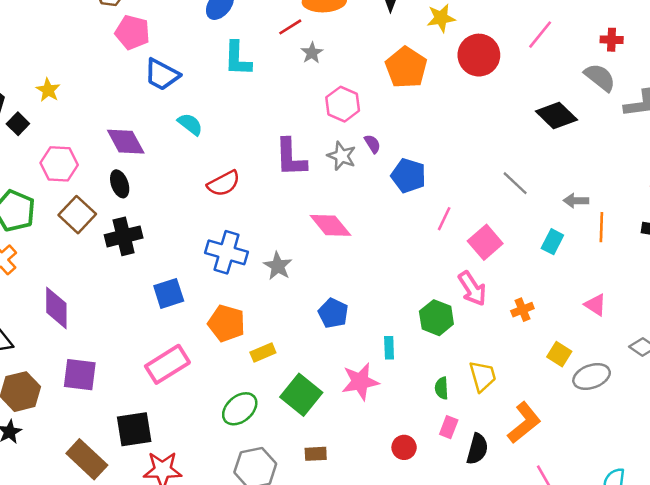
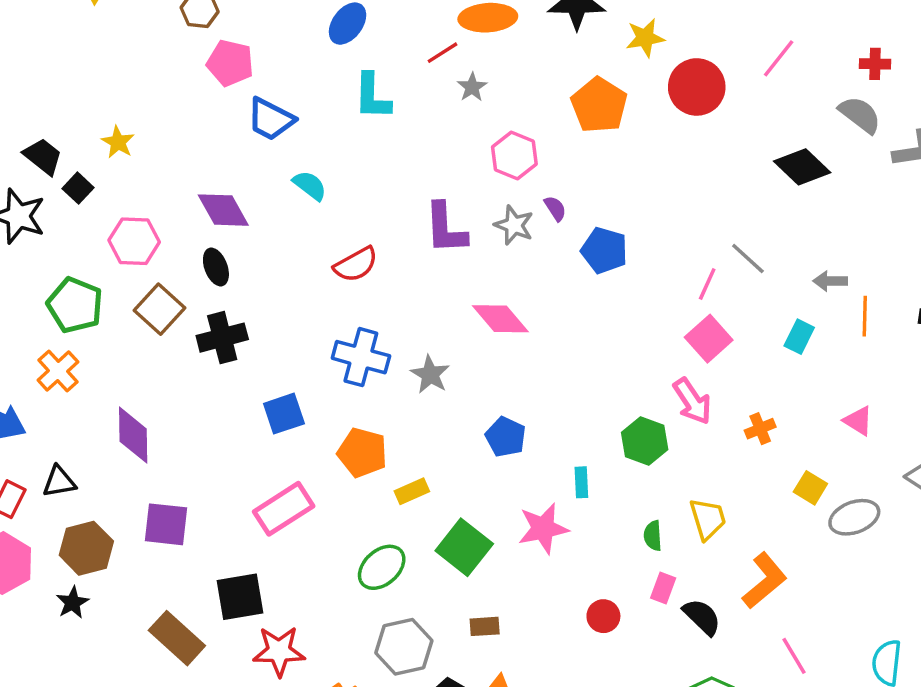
pink line: (444, 219) -> (707, 284), moved
black semicircle: (477, 449) -> (702, 617), turned -60

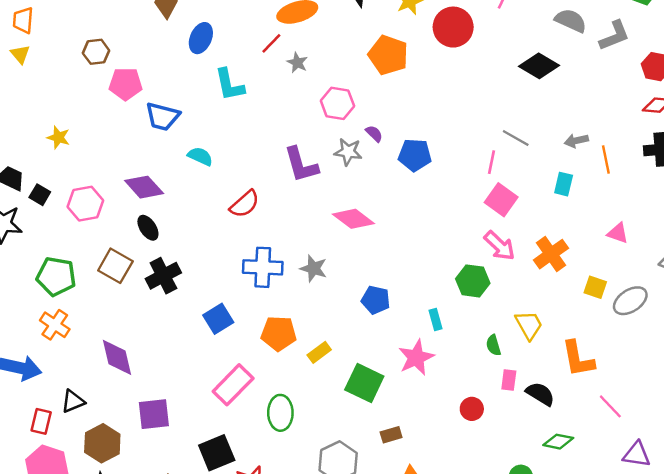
yellow star: (118, 142) -> (58, 137), moved
pink hexagon: (134, 241) -> (85, 204), moved
orange cross: (760, 429) -> (551, 254), size x1.6
green ellipse: (382, 567) -> (280, 413), moved, turned -36
orange L-shape: (765, 581) -> (578, 359), turned 132

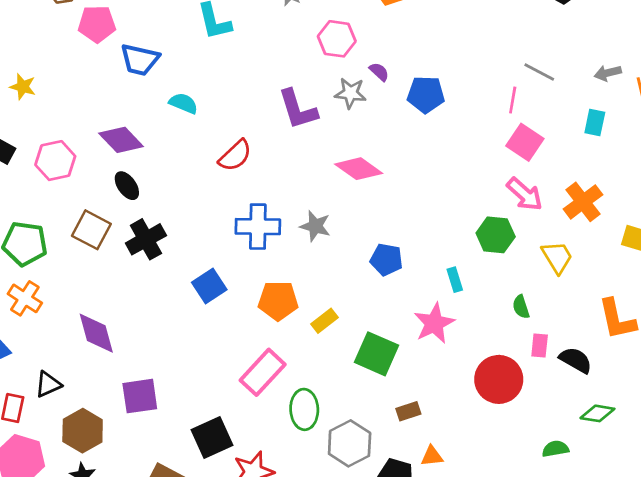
yellow trapezoid: (529, 325) -> (557, 257), moved
pink rectangle: (233, 385) -> (263, 372), moved
red circle: (472, 409) -> (499, 379), size x1.8
green ellipse: (280, 413) -> (304, 409), moved

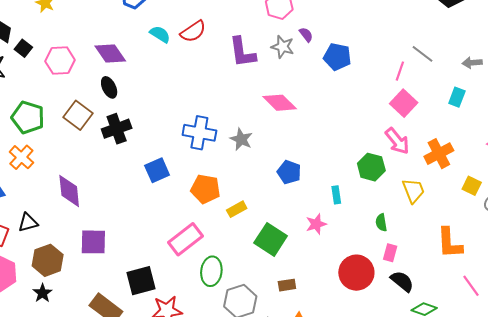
red semicircle: (235, 156) -> (193, 31), moved
pink star: (434, 323) -> (316, 224), size x0.7
black semicircle: (576, 360) -> (402, 281), moved

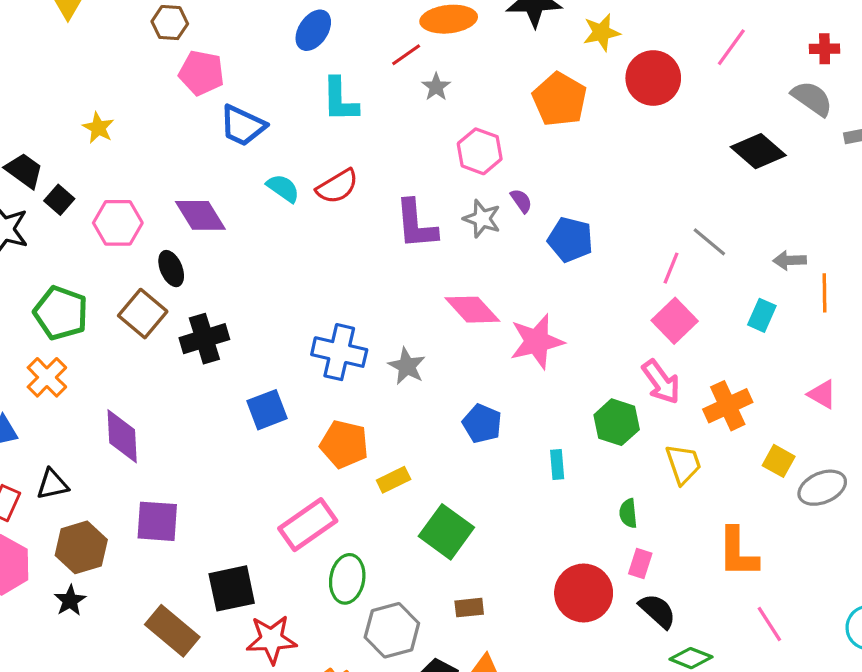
black ellipse: (109, 87) -> (171, 269), moved
pink star: (316, 224) -> (537, 341), moved, size x1.6

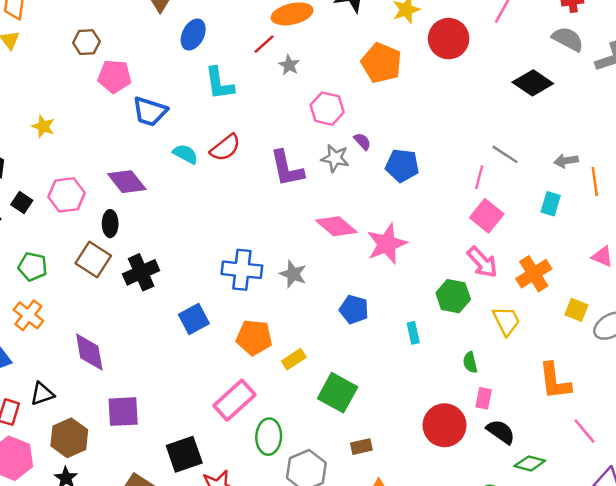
black square: (59, 200) -> (22, 203), moved
black ellipse: (171, 269) -> (110, 224), turned 30
green pentagon: (61, 313) -> (33, 267), size x0.7

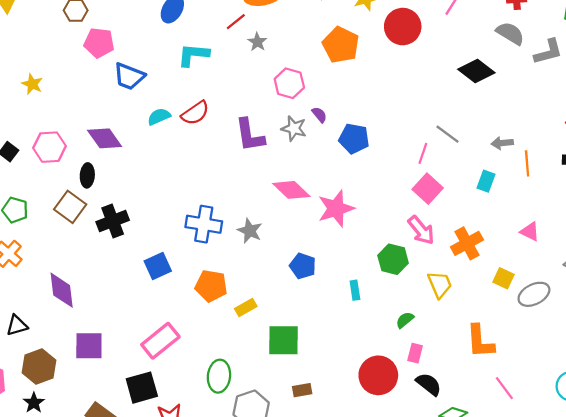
cyan L-shape: (219, 83) -> (193, 55), turned 100
cyan semicircle: (185, 154) -> (159, 117), turned -55
green semicircle: (470, 362) -> (405, 320), turned 60
green square: (338, 393) -> (284, 340), turned -32
pink rectangle: (235, 400) -> (160, 341), moved

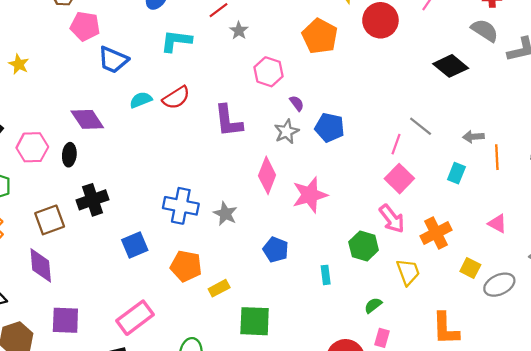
gray star: (294, 128) -> (287, 132), moved, turned 30
pink hexagon: (49, 147) -> (32, 147), moved
pink diamond: (291, 190) -> (267, 175), turned 66
brown square: (70, 207) -> (50, 220), moved, turned 32

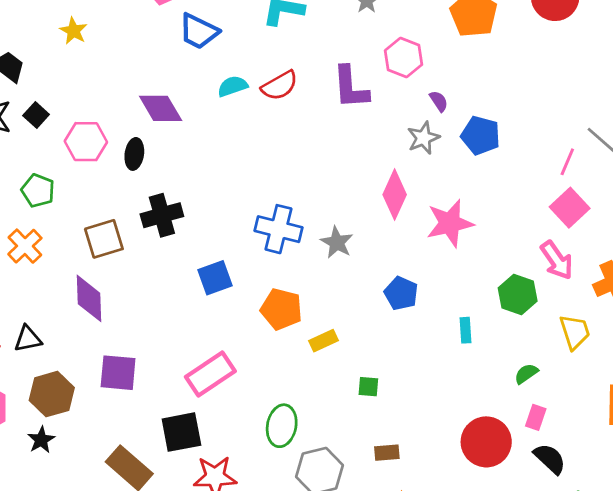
purple L-shape: (228, 121) -> (351, 87), moved
green square: (255, 321) -> (368, 387), size x0.5

